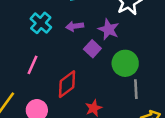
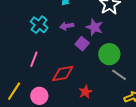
red diamond: (67, 84) -> (63, 73), turned 30
gray line: (136, 89) -> (119, 75), turned -49

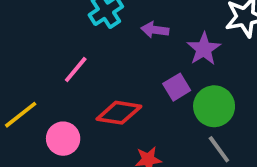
purple square: (82, 44) -> (177, 87), moved

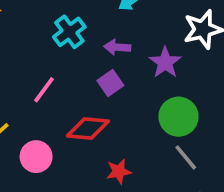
purple square: (177, 87) -> (110, 83), moved

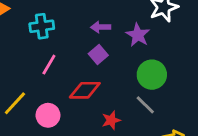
cyan cross: (69, 32) -> (42, 26), moved, turned 35
gray line: (186, 157) -> (145, 105), moved

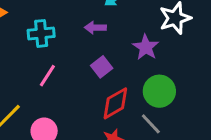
purple arrow: (101, 27) -> (95, 28), moved
red diamond: (85, 90) -> (115, 103), moved, turned -32

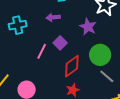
pink line: (47, 76) -> (42, 51), moved
gray line: (151, 124) -> (107, 76), moved

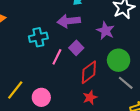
purple arrow: (53, 17) -> (69, 21), size x1.5
cyan cross: (18, 25) -> (38, 37), moved

